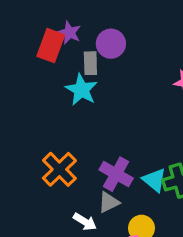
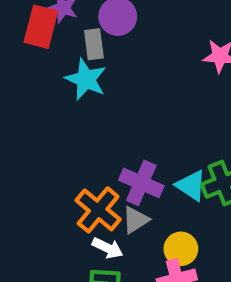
orange cross: (59, 169) -> (98, 210), moved

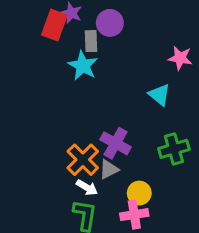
cyan triangle: (191, 186) -> (160, 95), moved

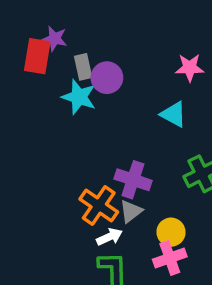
purple circle: (110, 23) -> (107, 78), moved
white arrow: (87, 188) -> (109, 237), turned -45

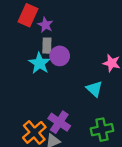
purple star: (55, 39) -> (45, 25), moved
red rectangle: (37, 56) -> (28, 15), moved

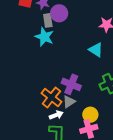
purple circle: (60, 56) -> (59, 13), moved

